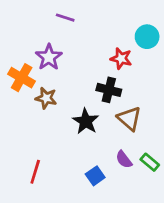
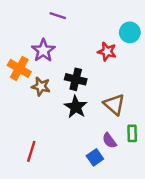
black cross: (109, 90) -> (76, 79), moved
green rectangle: (150, 162) -> (132, 133), moved, turned 49
blue square: (95, 176) -> (95, 157), moved

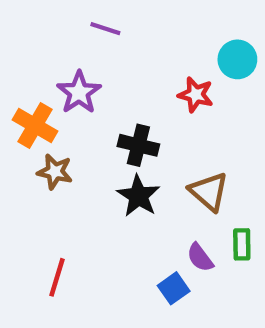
brown star: (41, 86) -> (55, 172), moved

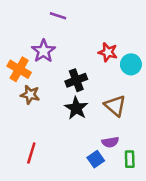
cyan circle: (237, 59) -> (131, 64), moved
black cross: (138, 145) -> (76, 80), turned -35
green rectangle: (242, 244) -> (130, 159), moved
purple semicircle: (200, 258) -> (110, 142), turned -63

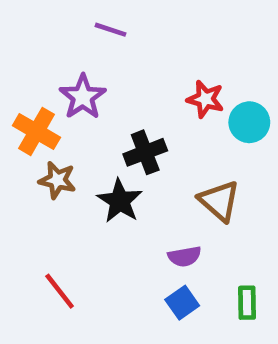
black star: (76, 108) -> (120, 201), moved
purple semicircle: (110, 142) -> (185, 256), moved
red line: (31, 153) -> (60, 291), turned -55

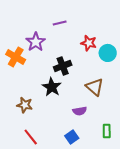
purple line: (110, 30) -> (60, 23), moved, turned -32
brown star: (57, 180) -> (25, 105), moved
red line: (60, 291) -> (31, 137), moved
blue square: (182, 303) -> (72, 137), moved

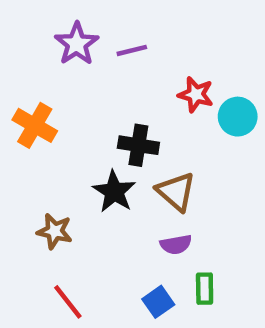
purple star: (36, 42) -> (77, 44), moved
black cross: (63, 66) -> (138, 145), turned 30
brown triangle: (95, 87) -> (176, 192), moved
green rectangle: (107, 131) -> (205, 289), moved

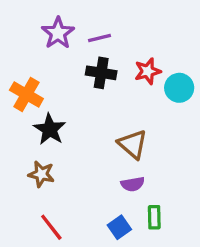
red star: (196, 95) -> (148, 71), turned -30
black cross: (138, 145) -> (101, 73), moved
black star: (114, 192) -> (50, 129), moved

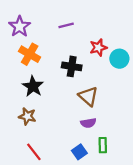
purple star: (58, 33) -> (20, 26), moved
black cross: (101, 73) -> (72, 66), moved
orange cross: (26, 94) -> (30, 54), moved

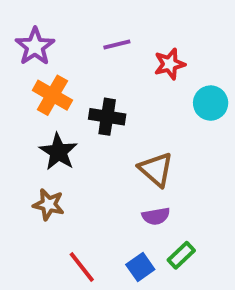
red star: (98, 48) -> (170, 64), moved
black cross: (72, 66) -> (107, 117), moved
green rectangle: (103, 145) -> (181, 255), turned 48
red line: (34, 152) -> (82, 267), moved

